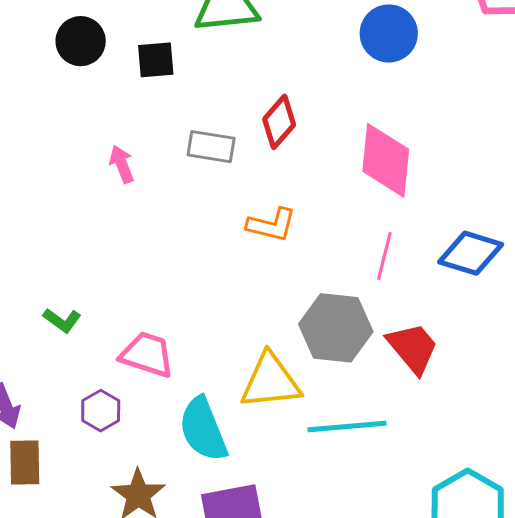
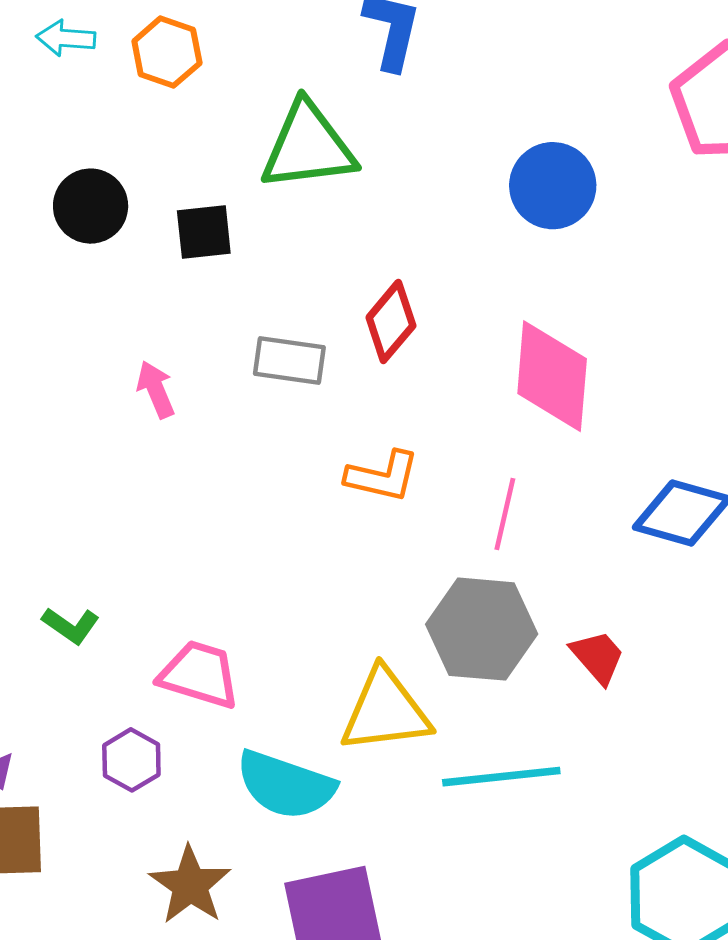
pink line: (384, 256) -> (505, 514), moved
red trapezoid: (413, 348) -> (598, 657), size x0.7
cyan semicircle: (203, 429) -> (286, 785), turned -48

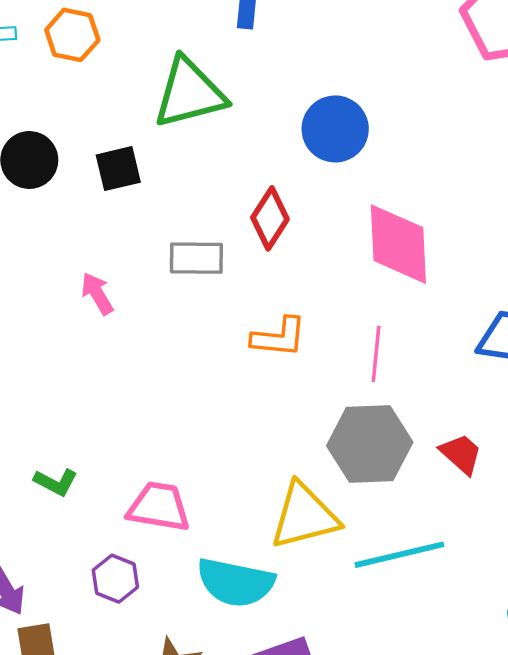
blue circle: (553, 186) -> (335, 129), moved

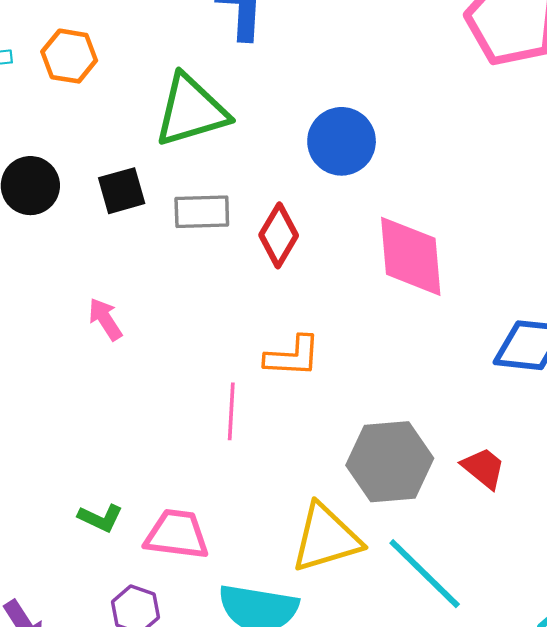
gray rectangle: (196, 258) -> (202, 212), moved
pink line: (376, 354) -> (231, 411), moved
green L-shape: (56, 482) -> (100, 518), moved
cyan line: (399, 555) -> (425, 574), turned 60

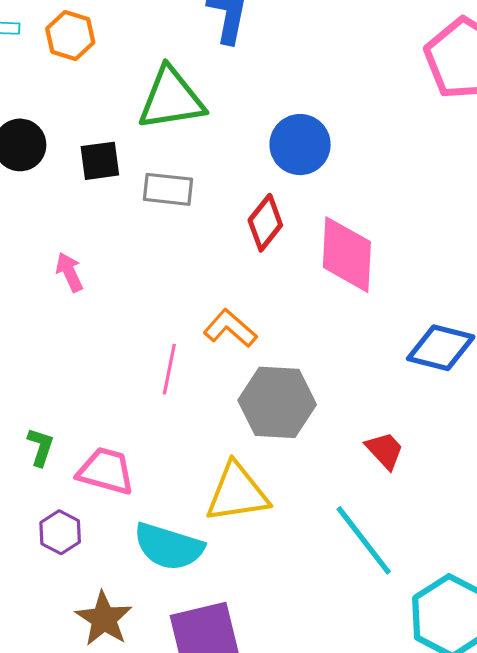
red diamond: (279, 235) -> (265, 223), moved
orange L-shape: (293, 356) -> (230, 328), turned -150
gray hexagon: (390, 462) -> (277, 402), moved
green L-shape: (100, 518) -> (41, 447), turned -105
cyan line: (425, 574) -> (364, 540), moved

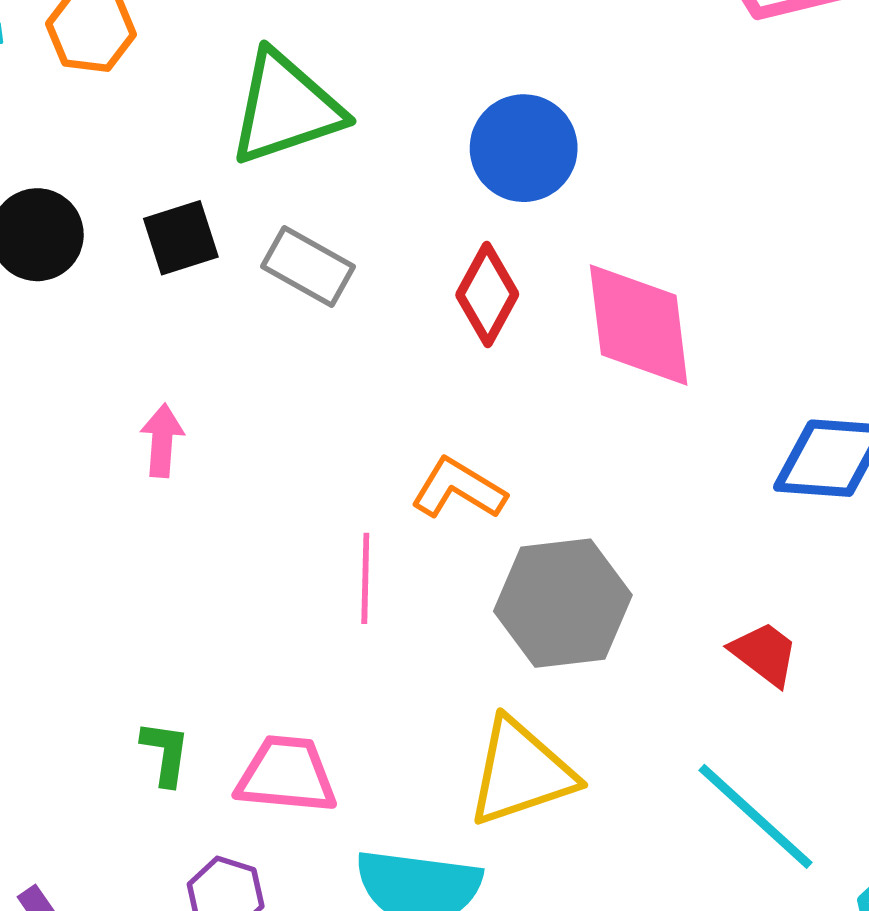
gray rectangle: (168, 189) -> (308, 266), turned 33
pink arrow: (69, 272) -> (162, 440), turned 39

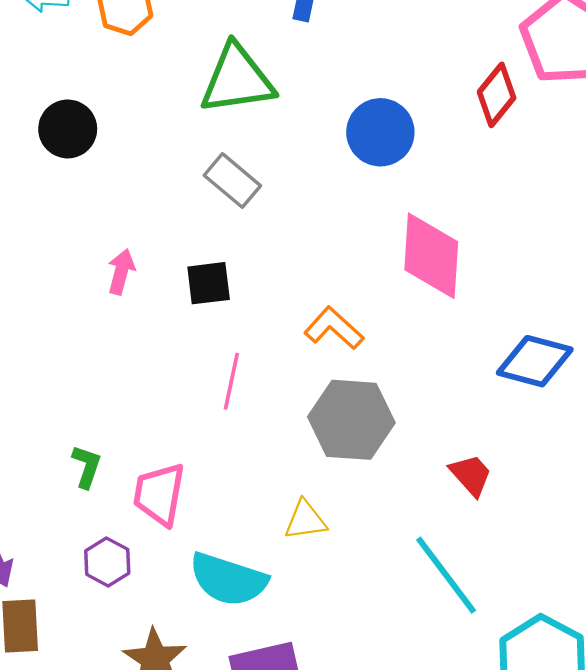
black square: (181, 238) -> (209, 283), moved
red diamond: (487, 295) -> (497, 95), moved
orange L-shape: (459, 489) -> (334, 328), moved
yellow triangle: (521, 772) -> (305, 520), size x0.6
pink trapezoid: (286, 775) -> (159, 494), turned -96

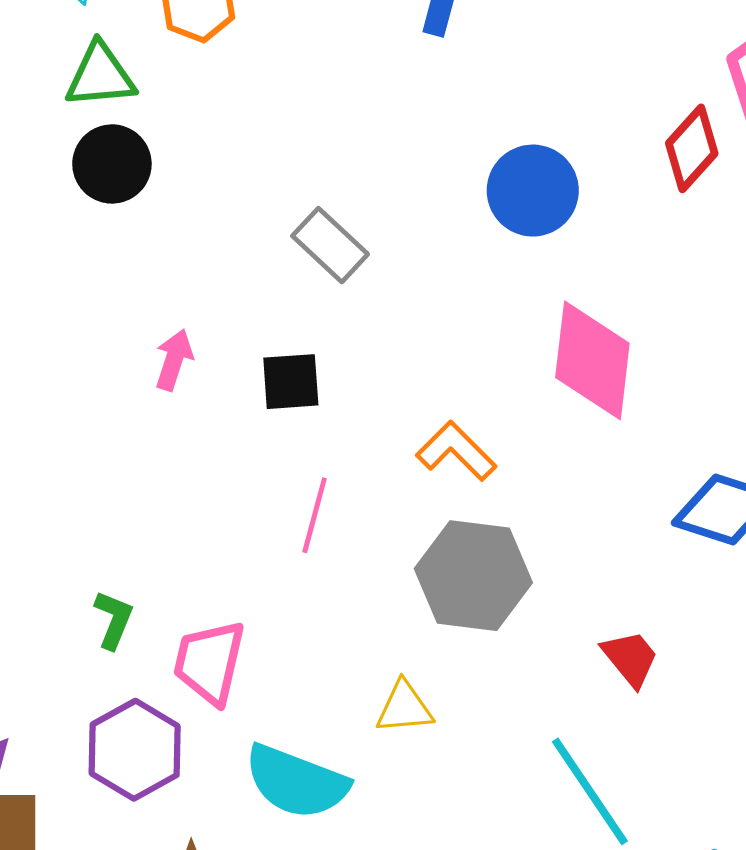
green triangle: (237, 79) -> (100, 76), moved, size x0.7
purple hexagon: (107, 562) -> (135, 750), size x1.5

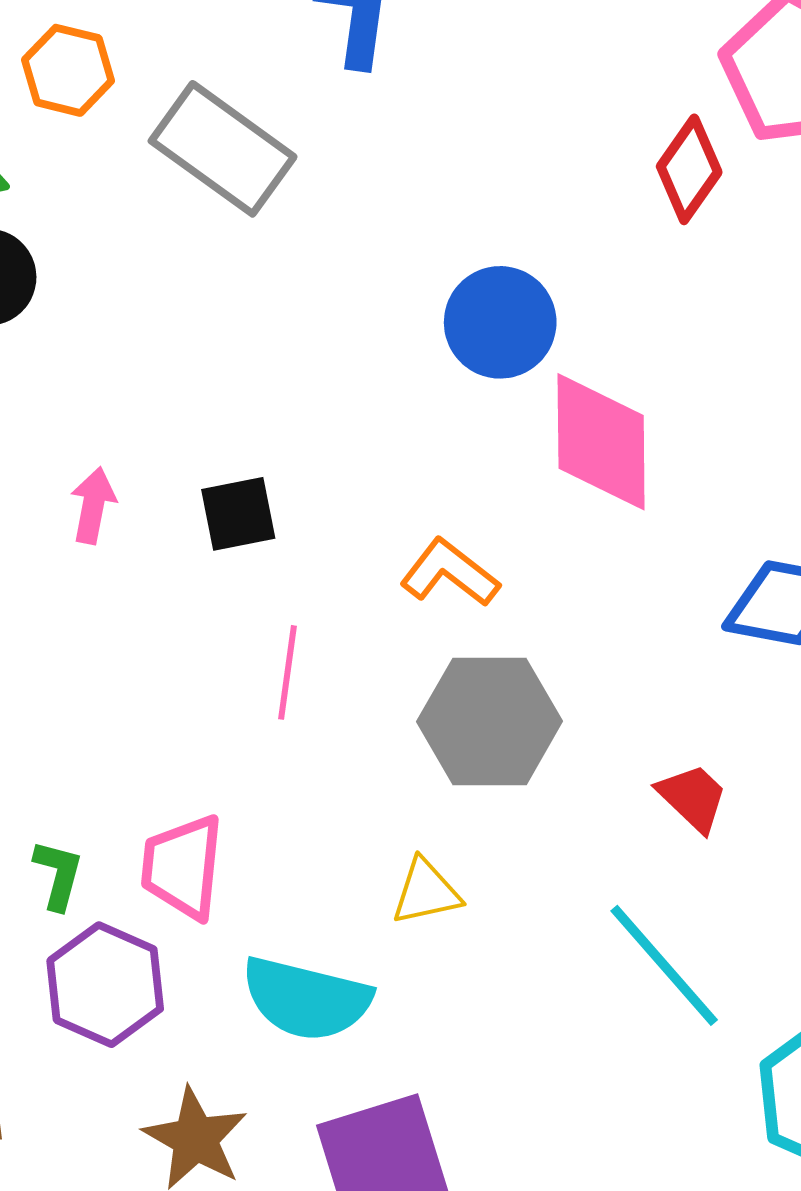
blue circle: (533, 191) -> (500, 322), moved
gray rectangle: (330, 245) -> (223, 149), moved, size x1.5
green L-shape: (114, 620) -> (58, 875), moved

